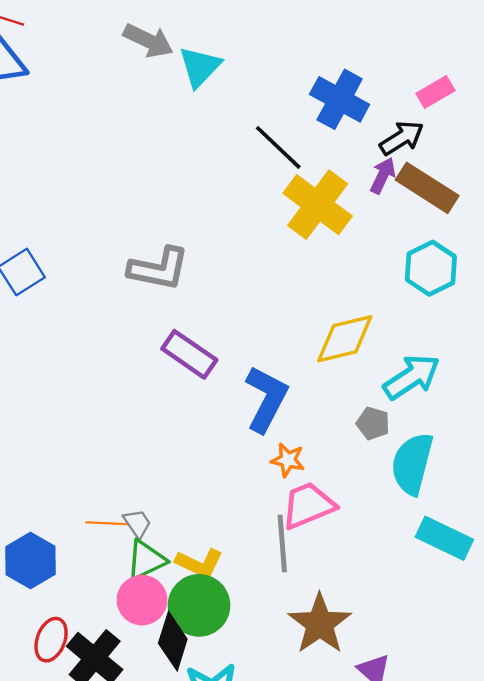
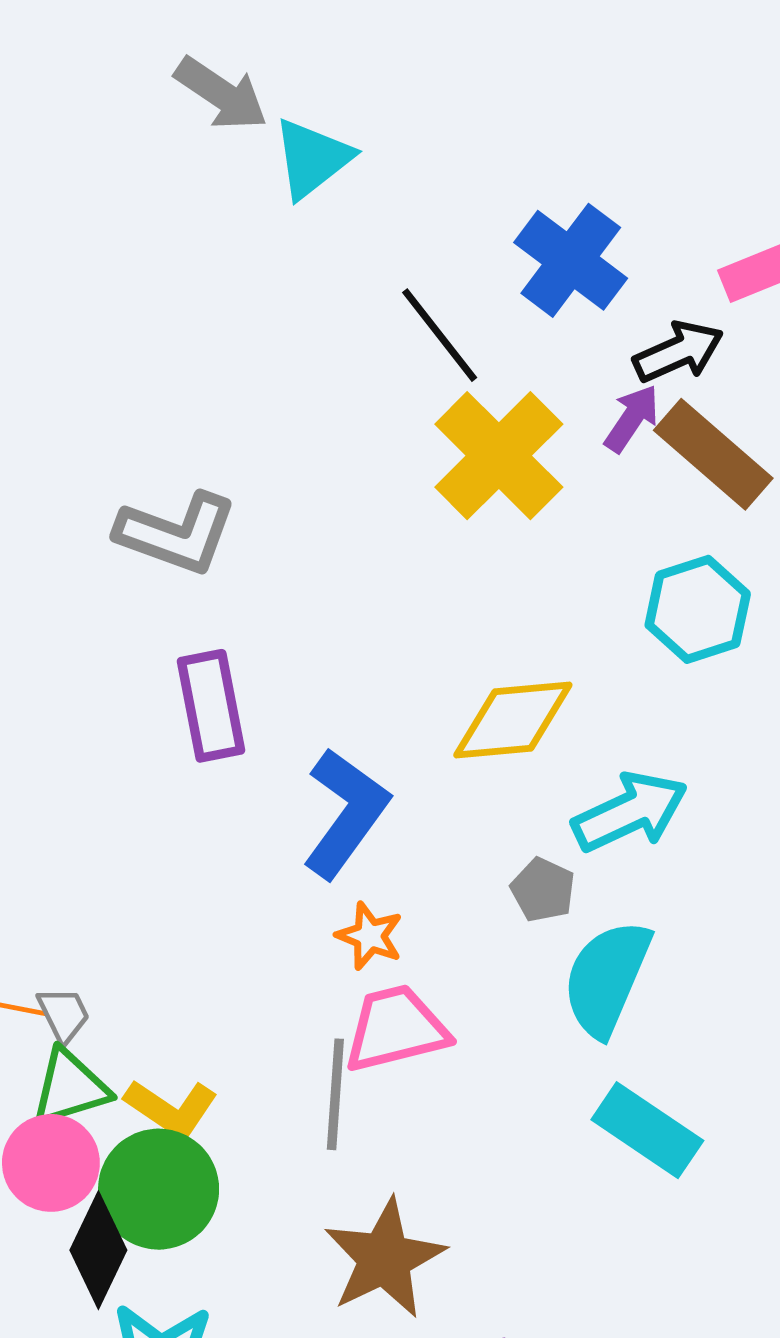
purple rectangle: (189, 354) -> (211, 706), turned 36

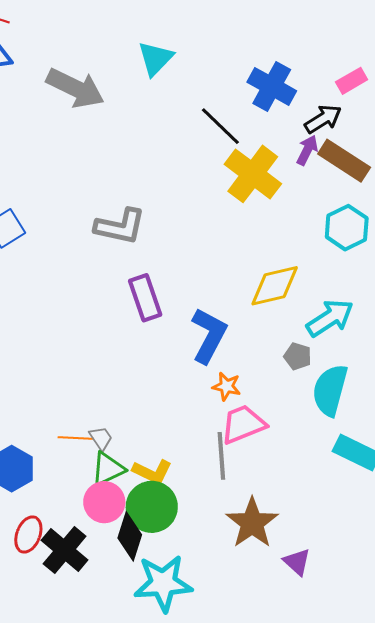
gray arrow: (221, 94) -> (75, 88), moved, size x1.4

